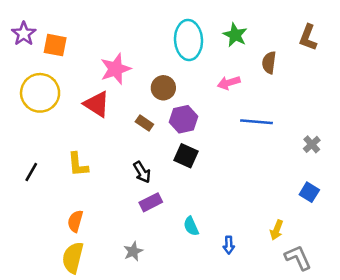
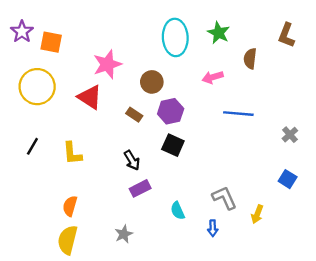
black line: (31, 172) -> (32, 146), moved
gray L-shape: (298, 258) -> (224, 198), moved

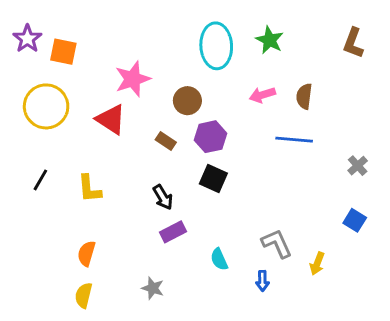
brown semicircle: (250, 59) -> (304, 96), moved
gray star: (124, 234) -> (153, 288), turned -30
yellow semicircle: (68, 240) -> (84, 295), size x0.7

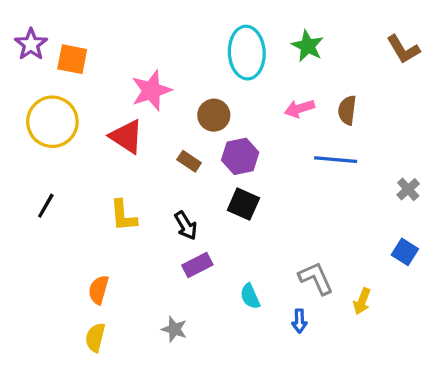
brown L-shape: (353, 43) -> (403, 49), turned -52
yellow L-shape: (89, 189) -> (123, 216), moved

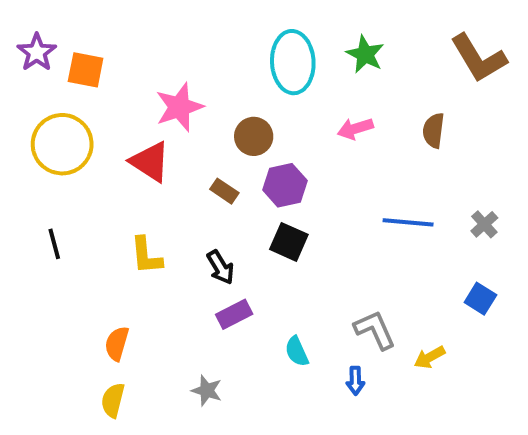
brown L-shape: (403, 49) -> (478, 58), size x1.4
brown semicircle: (347, 110) -> (434, 131), moved
blue line: (336, 160) -> (408, 222), moved
black line: (46, 206) -> (54, 244), turned -45
yellow arrow: (362, 301) -> (430, 357), turned 40

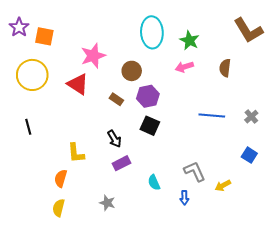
green star: (365, 54) -> (189, 40), moved
yellow L-shape: (146, 256) -> (76, 153), moved

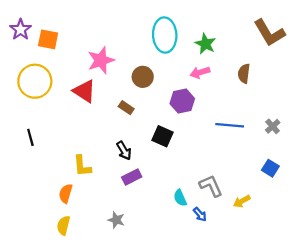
purple hexagon: (148, 96) -> (182, 101), moved
cyan semicircle: (154, 182) -> (180, 198), moved
blue arrow: (184, 198) -> (200, 214), turned -40

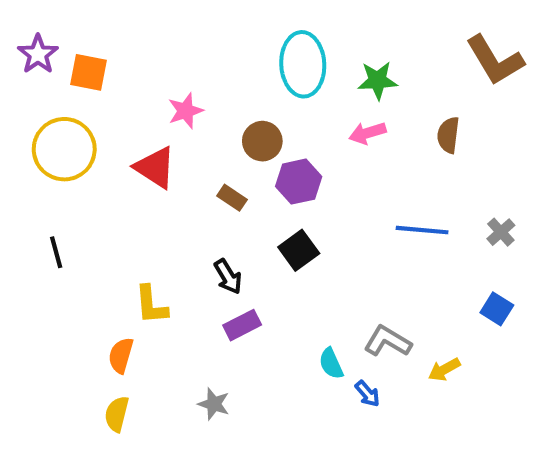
green star: (205, 44) -> (378, 80), turned -30
pink star: (101, 60) -> (186, 111), size x0.7
purple hexagon: (182, 101) -> (299, 182), moved
black square: (163, 136) -> (299, 250), turned 30
gray L-shape: (211, 186) -> (388, 341), turned -35

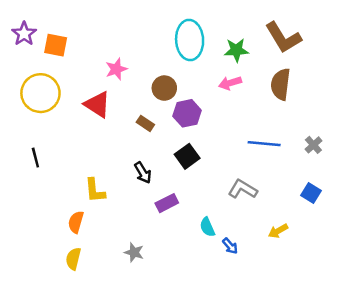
brown L-shape: (495, 60) -> (283, 37), moved
brown semicircle: (448, 135) -> (281, 84), size x1.4
purple rectangle: (242, 325) -> (167, 203), moved
gray L-shape: (388, 341) -> (243, 189), moved

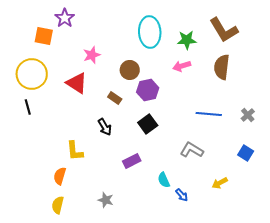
purple star: (24, 34) -> (65, 18), moved
black line: (35, 158) -> (28, 107), moved
black arrow: (143, 173) -> (105, 127), moved

